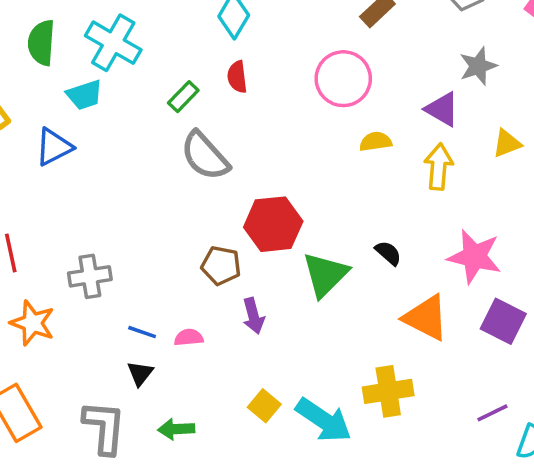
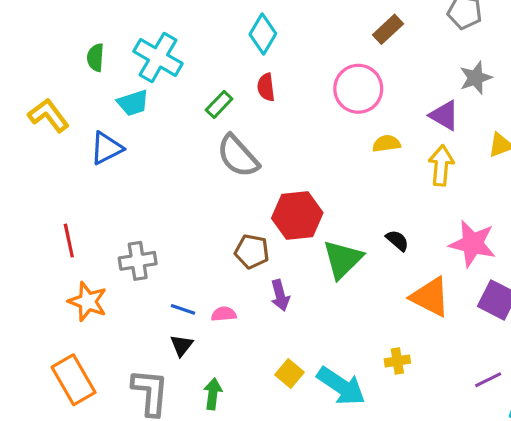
green semicircle: (41, 43) -> (95, 57), size x0.7
yellow cross: (388, 391) -> (397, 361), size x0.6
green arrow: (176, 429) -> (213, 394), turned 100

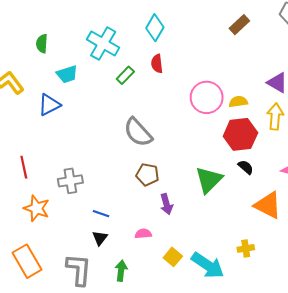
cyan cross: (158, 57) -> (103, 44), moved
pink circle: (358, 89) -> (207, 97), moved
gray semicircle: (238, 156) -> (138, 132), moved
red hexagon: (297, 215) -> (240, 134), moved
pink semicircle: (224, 314) -> (143, 234), moved

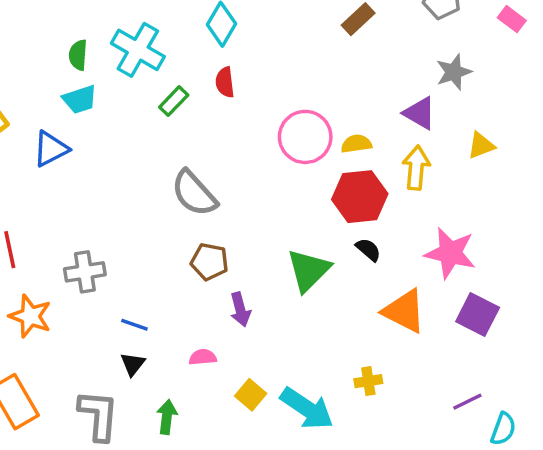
green semicircle: (42, 44) -> (78, 55), moved

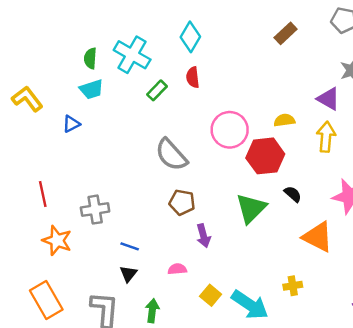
pink circle: (305, 137) -> (230, 130), moved
blue triangle: (51, 149) -> (71, 124), size x0.7
red hexagon: (360, 197) -> (265, 156), moved

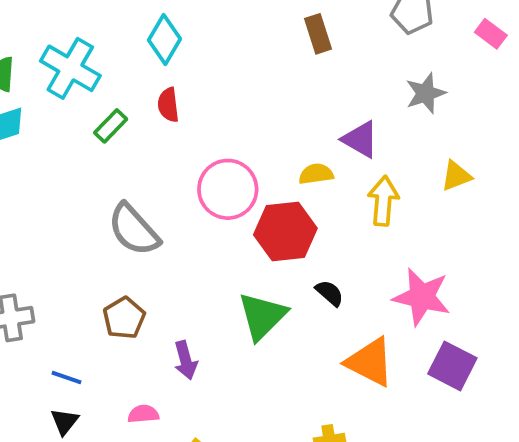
brown rectangle: (286, 33) -> (318, 34), turned -65
purple triangle: (328, 99) -> (360, 139), moved
brown pentagon: (182, 202) -> (124, 318), moved, turned 30

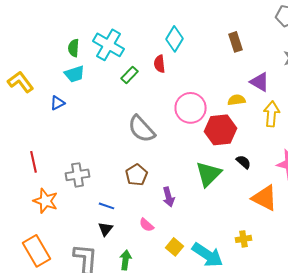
brown rectangle: (318, 34) -> (236, 42), moved
cyan diamond: (164, 40) -> (174, 39), moved
pink semicircle: (143, 414) -> (146, 225), turned -133

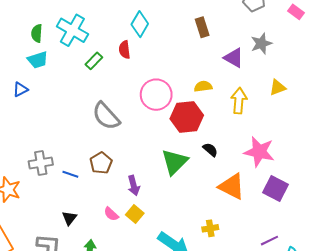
purple triangle: (260, 82) -> (234, 58), moved
blue line: (106, 206) -> (70, 174), moved
yellow square: (174, 247) -> (135, 214), moved

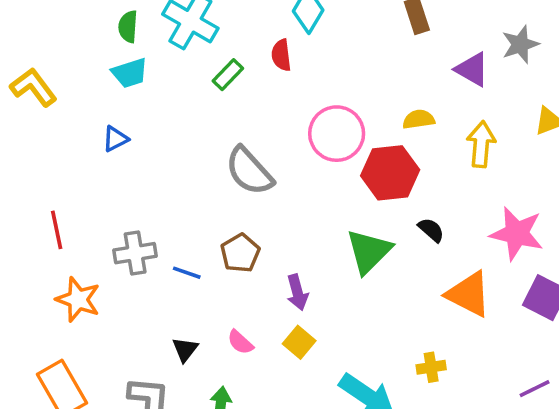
blue triangle: (20, 89) -> (115, 139), moved
pink semicircle: (111, 214) -> (240, 342), moved

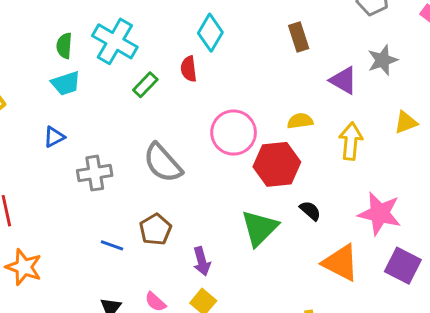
gray cross: (135, 253) -> (95, 173), moved

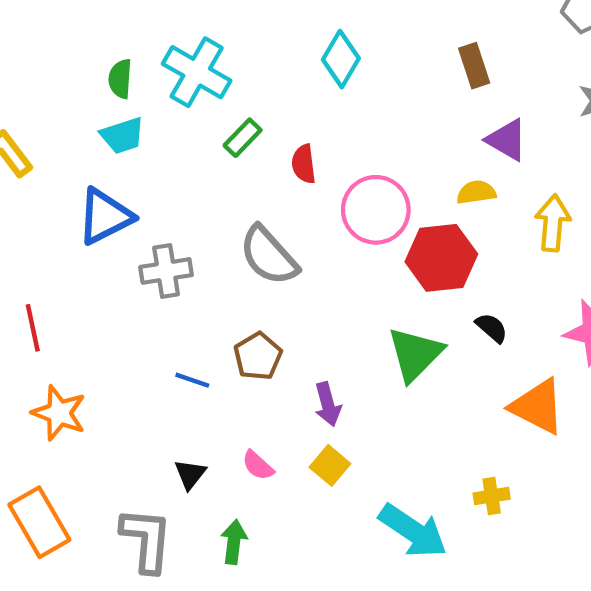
red semicircle: (189, 69) -> (304, 164), moved
purple triangle: (344, 80) -> (507, 140), moved
blue triangle: (54, 137) -> (105, 216), size x1.8

